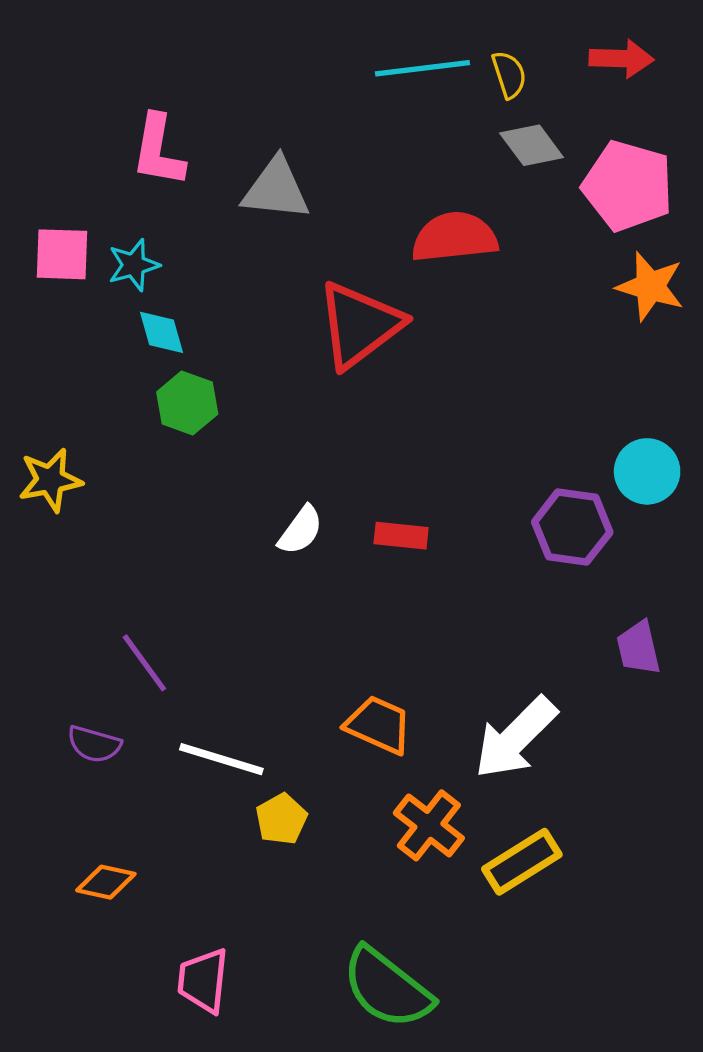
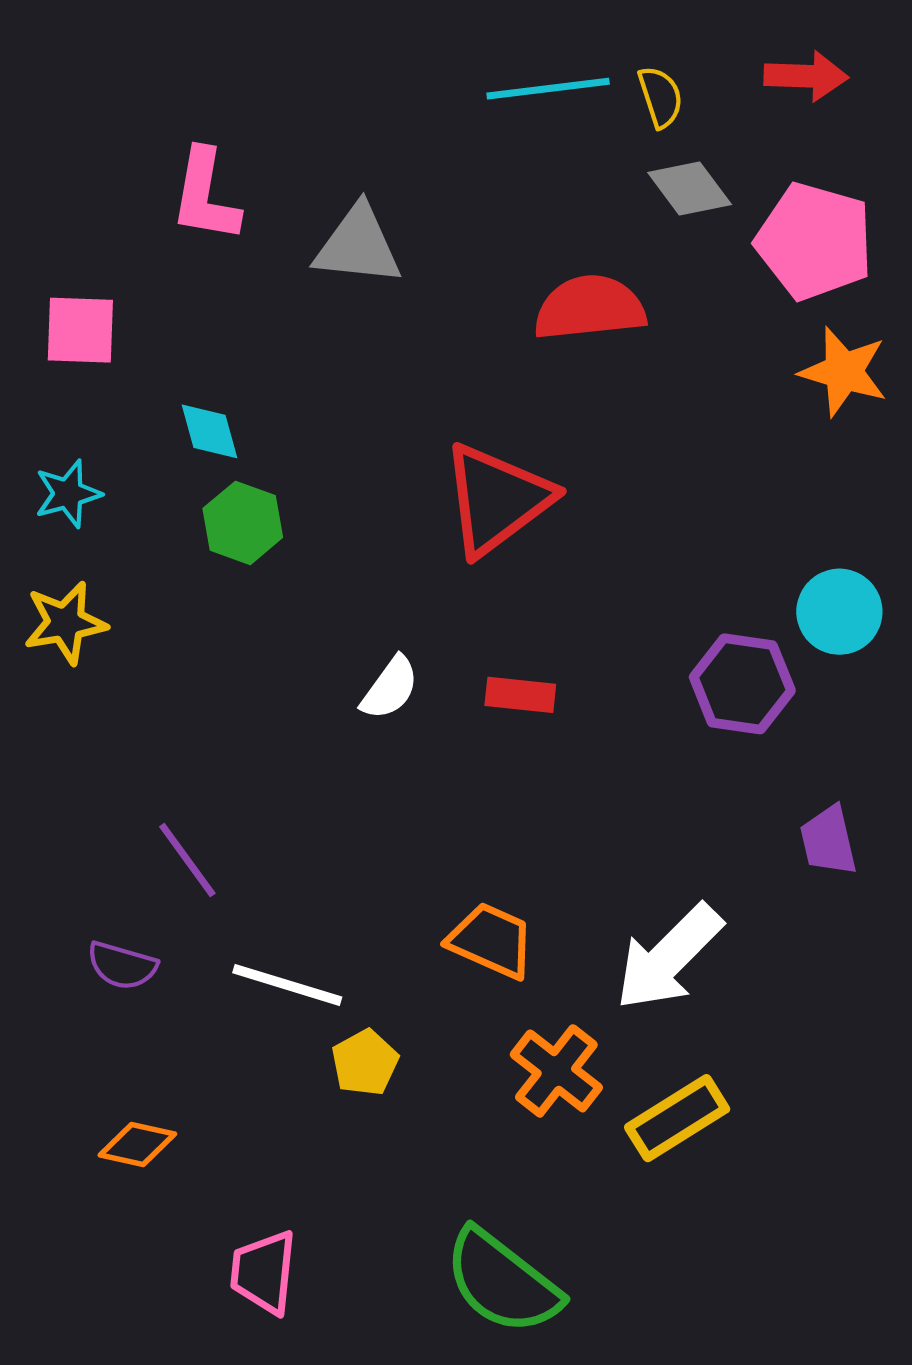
cyan star: (134, 265) -> (68, 494), moved
red triangle: (359, 325) -> (497, 499), moved

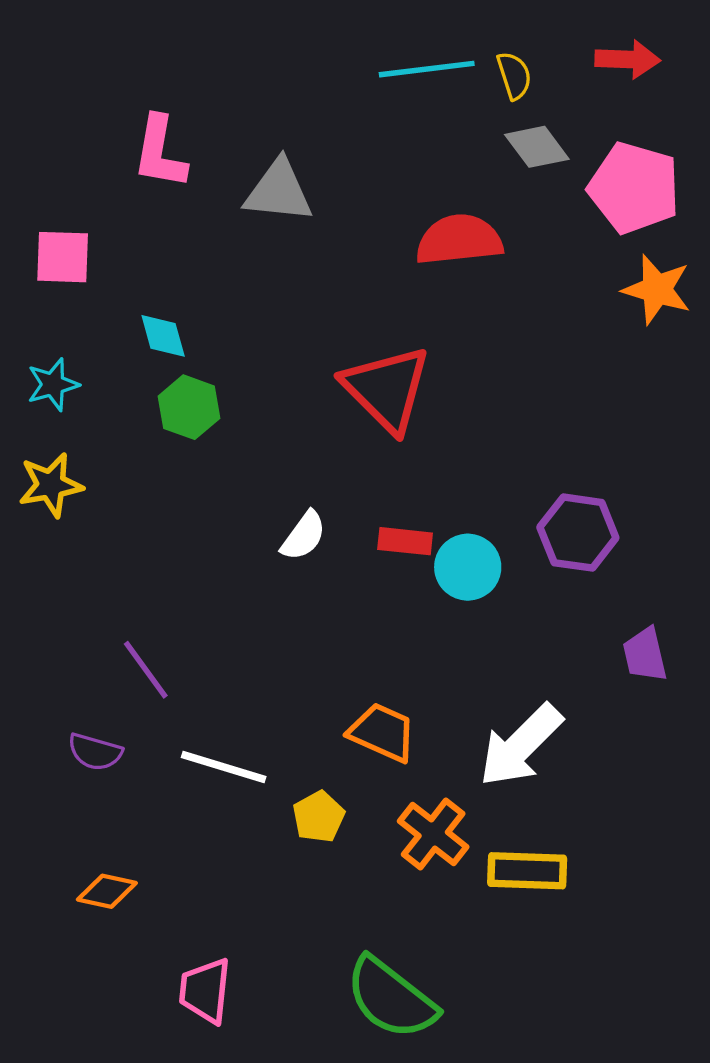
red triangle: (497, 499) -> (387, 389), turned -38
cyan circle: (839, 612) -> (468, 567), moved
yellow pentagon: (365, 1063) -> (319, 817), moved
yellow rectangle: (677, 1118) -> (527, 871), turned 34

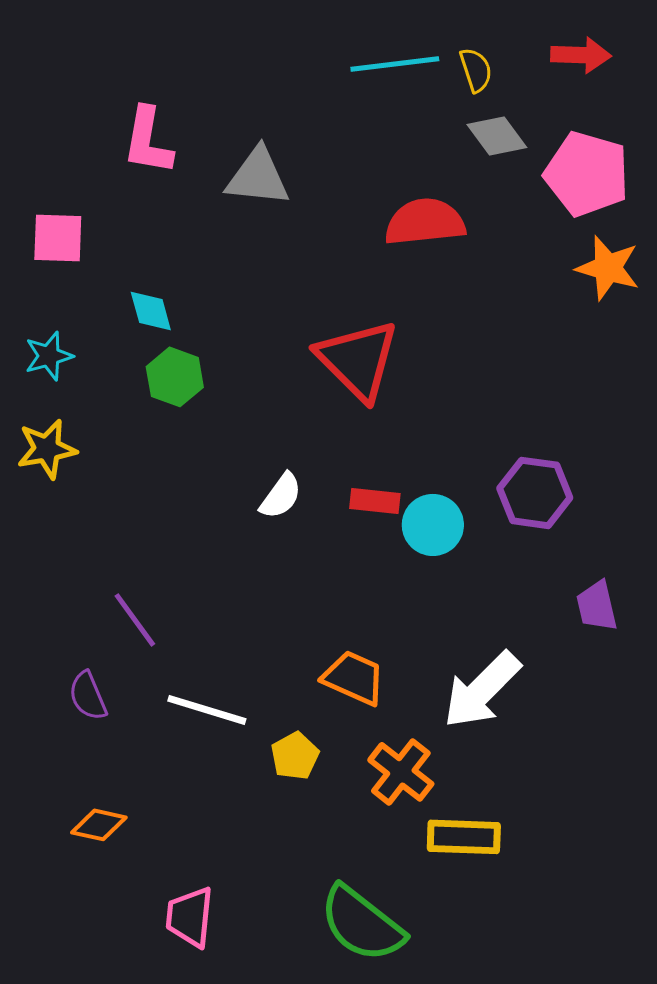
purple semicircle: (95, 752) -> (88, 696), turned 51
yellow rectangle: (527, 871) -> (464, 837), moved

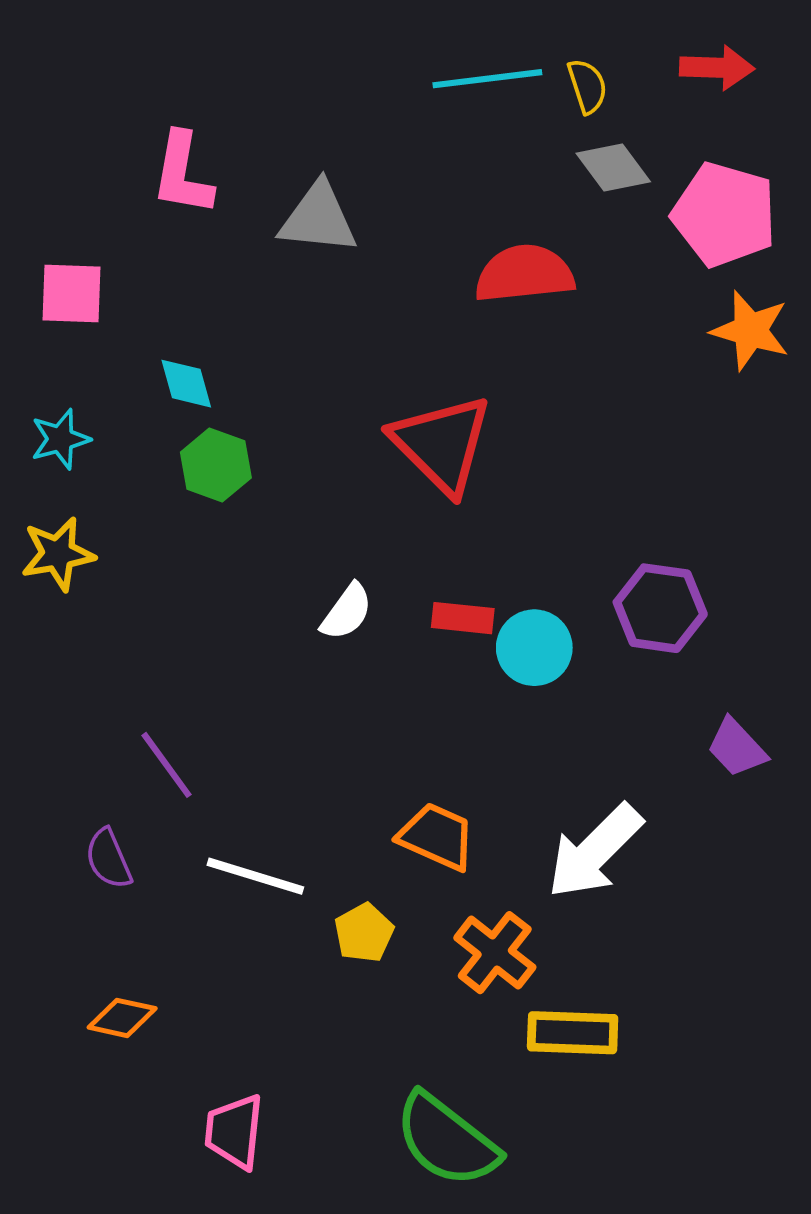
purple trapezoid: (597, 606) -> (737, 748), turned -30

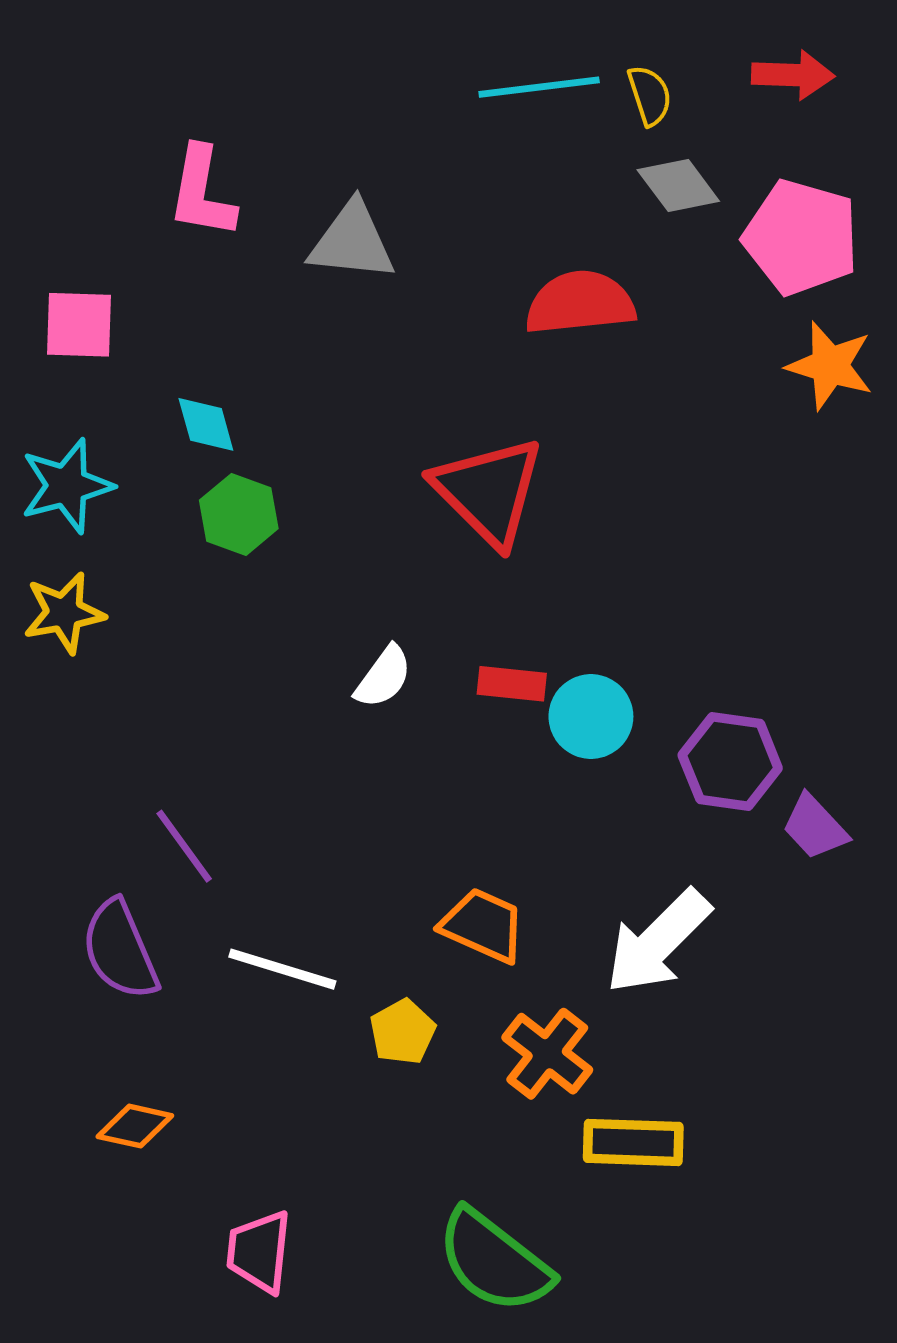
cyan star: (60, 439) -> (67, 486), size x1.4
purple hexagon: (660, 608) -> (730, 762), moved
purple semicircle: (108, 859) -> (120, 950), size x1.5

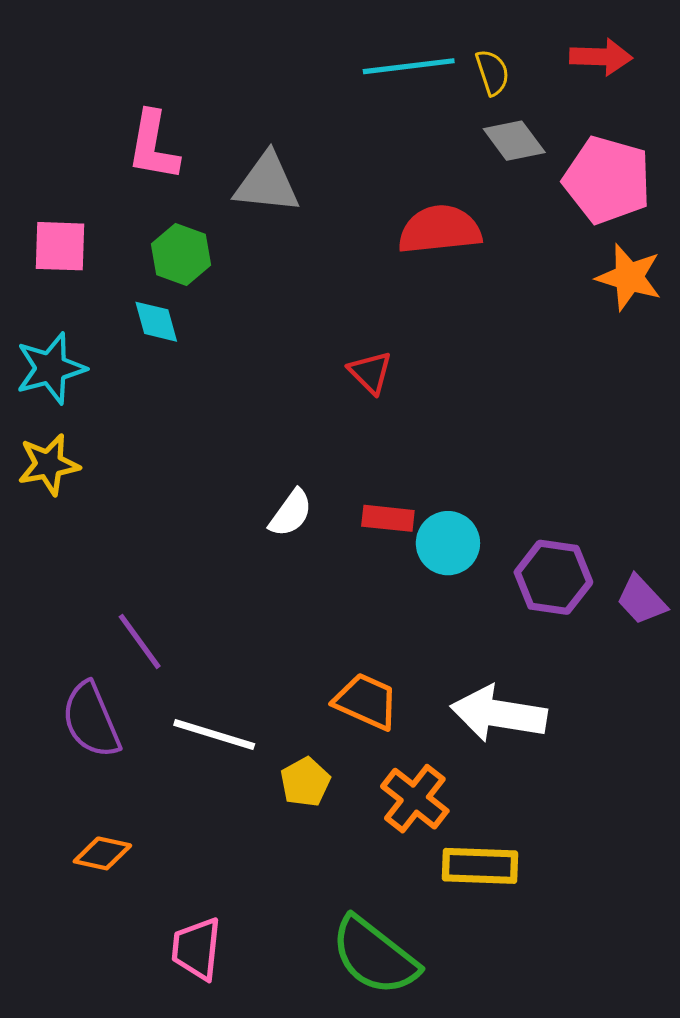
red triangle: (489, 491) -> (370, 372), size x0.5
green hexagon: (239, 514) -> (181, 254), moved
purple trapezoid: (815, 827) -> (641, 600), moved
white arrow: (658, 942) -> (499, 714), turned 54

